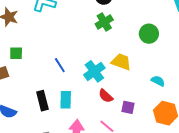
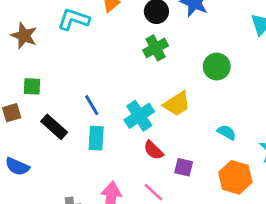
yellow trapezoid: (121, 62) -> (177, 104), turned 125
cyan rectangle: (66, 100) -> (96, 138), moved
black rectangle: (42, 101) -> (54, 127), moved, turned -36

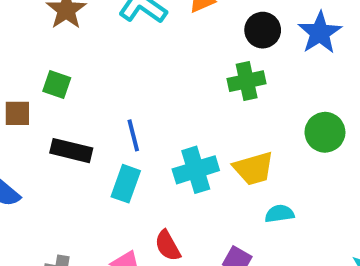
black rectangle: (54, 127) -> (71, 151), turned -44
cyan semicircle: (227, 132) -> (279, 214), moved, turned -54
red semicircle: (154, 150) -> (168, 246), moved

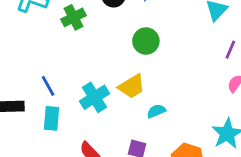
green cross: (247, 81) -> (73, 17), moved
green circle: (325, 132) -> (146, 41), moved

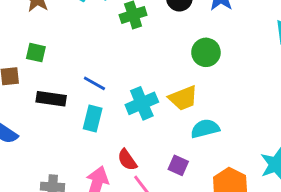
blue line: (48, 86) -> (94, 83), turned -40
cyan semicircle: (156, 111) -> (205, 129), size x1.4

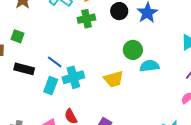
cyan cross: (142, 103) -> (73, 77), moved
cyan semicircle: (205, 129) -> (149, 66), moved

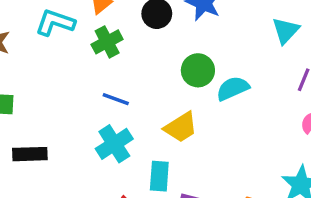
blue line: (55, 62) -> (116, 99), moved
cyan rectangle: (51, 86) -> (159, 176), moved

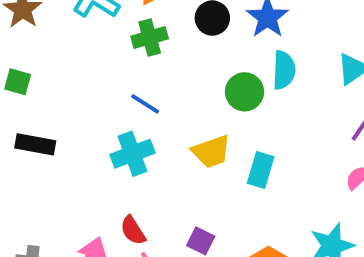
cyan semicircle: (233, 88) -> (284, 70), moved, turned 104
cyan rectangle: (159, 176) -> (261, 170), moved

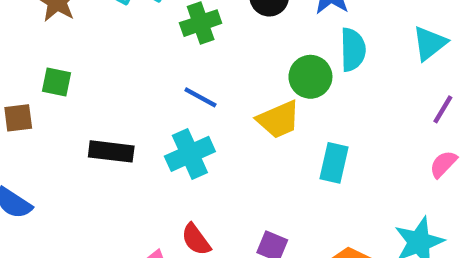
black rectangle: (35, 144) -> (111, 151), moved
yellow trapezoid: (211, 151) -> (278, 120), moved

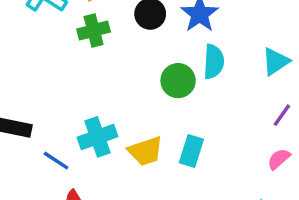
blue line: (200, 97) -> (56, 161), moved
yellow trapezoid: (278, 120) -> (145, 151), moved
cyan cross: (190, 154) -> (98, 137), moved

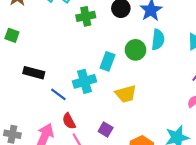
yellow trapezoid: (145, 151) -> (126, 94), moved
cyan rectangle: (191, 151) -> (107, 61), moved

